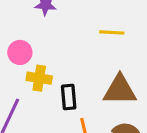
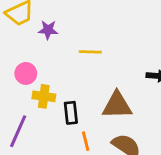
yellow line: (112, 32) -> (90, 52), moved

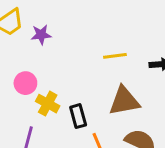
yellow line: (90, 52) -> (115, 56), moved
yellow cross: (44, 96) -> (48, 104), turned 30

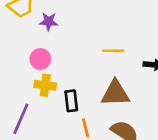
pink circle: (25, 83) -> (40, 59), moved
yellow cross: (48, 104) -> (45, 85), turned -30

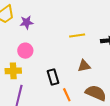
yellow cross: (45, 85) -> (13, 71), moved
brown triangle: (115, 93) -> (84, 66), size x0.6

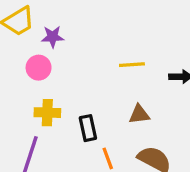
pink circle: (25, 51) -> (39, 68), moved
yellow cross: (13, 71) -> (47, 113), moved

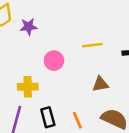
pink circle: (39, 68) -> (54, 61), moved
black rectangle: (88, 128) -> (48, 117), moved

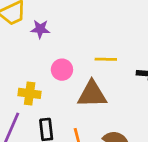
brown triangle: (100, 84) -> (92, 94), moved, size x1.6

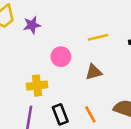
brown triangle: (92, 94) -> (94, 72), size x0.6

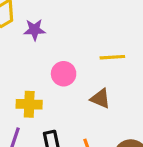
brown triangle: (94, 72) -> (100, 99), turned 30

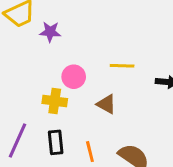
yellow cross: (29, 104) -> (55, 101), moved

